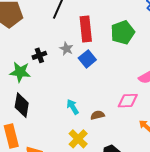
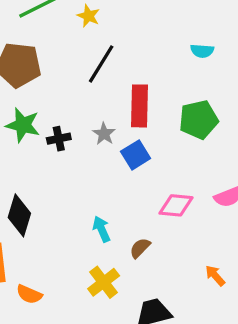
green star: (20, 72) -> (23, 125), moved
pink diamond: (128, 101) -> (176, 205), moved
brown semicircle: (98, 115) -> (140, 248), turned -40

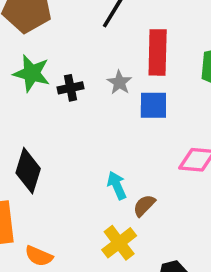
blue square: (136, 155) -> (153, 105), turned 32
brown semicircle: (140, 248) -> (144, 205), moved

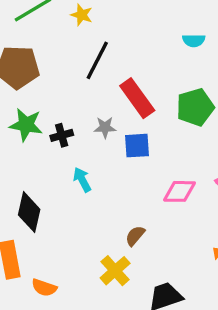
red rectangle: (158, 52) -> (137, 98), turned -33
gray star: (119, 83) -> (105, 127), turned -30
cyan arrow: (117, 185) -> (82, 180), moved

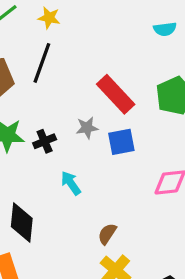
black line: (97, 60) -> (42, 63), moved
brown semicircle: (135, 236) -> (107, 234), moved

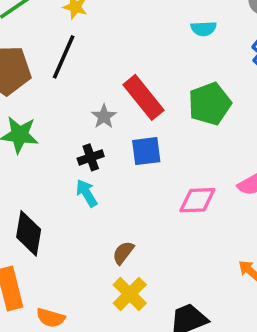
gray star: (87, 128) -> (104, 116), moved, turned -30
black cross: (45, 141) -> (91, 157), moved

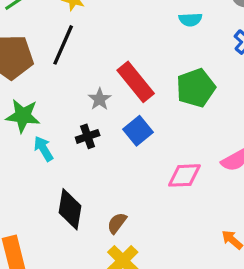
blue square: (146, 151) -> (138, 131), turned -32
cyan arrow: (87, 193) -> (43, 149), moved
black diamond: (29, 233) -> (70, 209), moved

